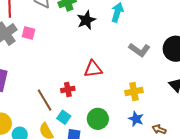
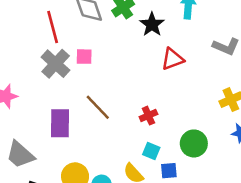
red triangle: (93, 69) -> (173, 59), moved
brown line: (45, 100) -> (98, 107), moved

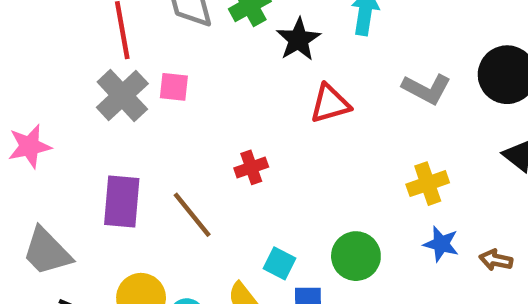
brown line: (98, 107) -> (192, 215), moved
red cross: (148, 116) -> (251, 167), moved

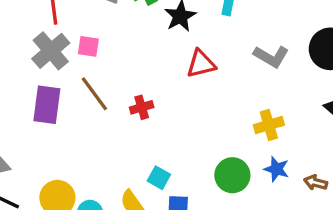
purple rectangle: (122, 202) -> (47, 105), moved
brown line: (192, 215) -> (94, 94), moved
green circle: (356, 256) -> (232, 175), moved

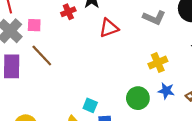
red cross: (142, 107) -> (68, 12), moved

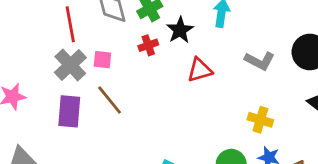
yellow cross: (158, 63) -> (260, 120), turned 36

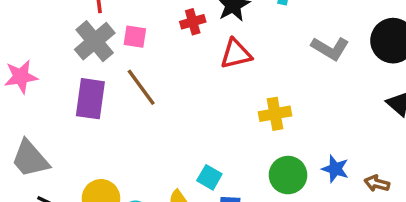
red triangle: (200, 70) -> (236, 54), moved
yellow cross: (260, 120) -> (275, 114), moved, turned -30

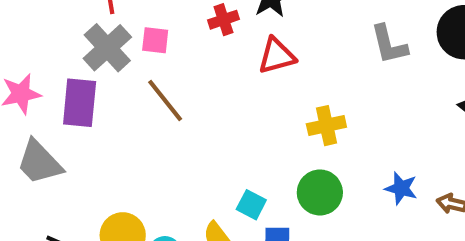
gray L-shape: (330, 48) -> (389, 45), turned 48
purple rectangle: (90, 99) -> (80, 103), moved
gray trapezoid: (30, 159) -> (39, 162), moved
green circle: (288, 175) -> (320, 192), moved

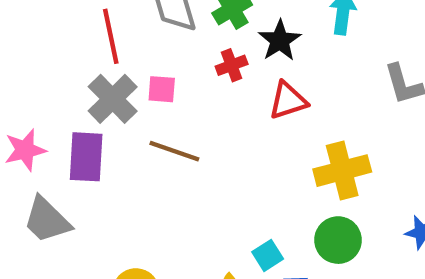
brown line: (165, 101) -> (174, 151), turned -30
yellow cross: (326, 126) -> (342, 171), size x1.4
cyan square: (251, 205) -> (268, 255), turned 32

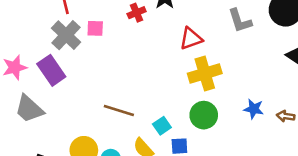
red triangle: (288, 101) -> (191, 38), moved
brown line: (174, 151) -> (119, 110), moved
purple rectangle: (86, 157) -> (51, 70), turned -36

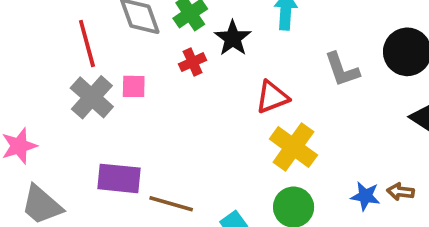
purple rectangle: (51, 70) -> (119, 178), moved, turned -48
yellow cross: (205, 73) -> (293, 147), turned -36
brown arrow: (286, 116) -> (401, 192), moved

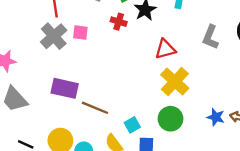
red cross: (193, 62) -> (119, 22), turned 35
gray L-shape: (342, 70) -> (210, 37), turned 35

